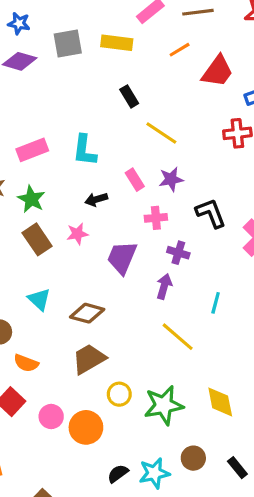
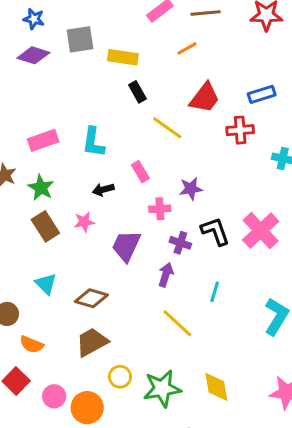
yellow rectangle: (117, 43) -> (123, 57), moved
red trapezoid: (217, 71) -> (205, 98), moved
purple star: (171, 179) -> (191, 189), moved
black L-shape: (211, 213) -> (215, 231), moved

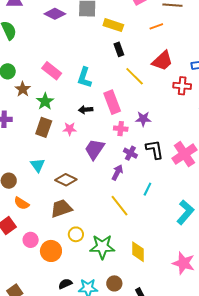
pink rectangle: (43, 140) -> (52, 71), turned 48
pink rectangle: (140, 172) -> (112, 102), size x1.6
brown rectangle: (45, 226) -> (44, 127), turned 42

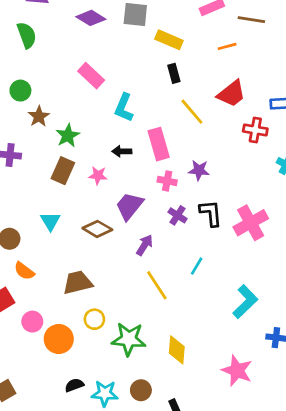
pink rectangle: (52, 71) -> (91, 76), moved
purple arrow: (117, 172) -> (145, 245), moved
brown diamond: (66, 180) -> (97, 229), moved

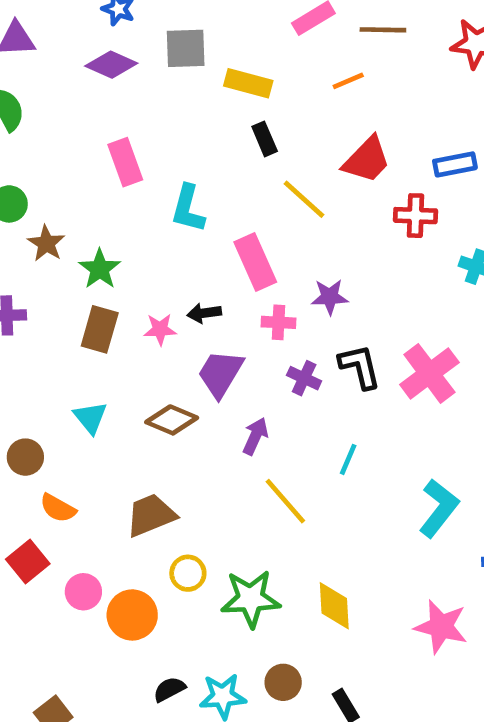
pink rectangle: (91, 76) -> (125, 162), turned 35
black arrow: (122, 151) -> (204, 313), moved

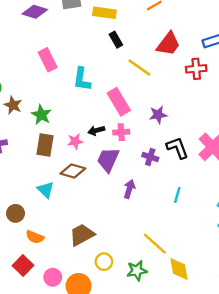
pink cross: (278, 322) -> (121, 132), moved
brown diamond: (172, 420) -> (73, 171), moved
yellow line: (285, 501) -> (155, 244), moved
green star: (251, 599) -> (137, 271), size x0.7

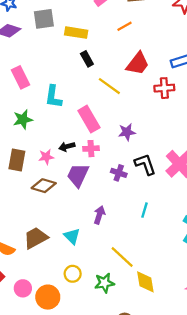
green star: (41, 115) -> (23, 119), moved, turned 30
purple arrow: (129, 189) -> (99, 215), moved
cyan triangle: (46, 190) -> (72, 236), moved
brown trapezoid: (82, 235) -> (36, 238), moved

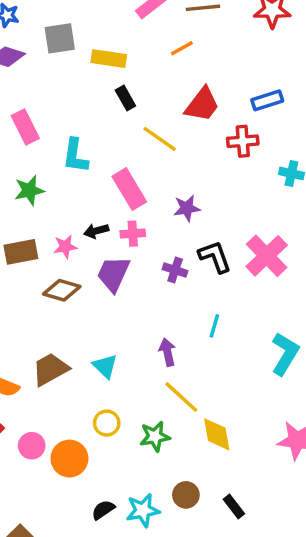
brown rectangle: (17, 160) -> (21, 252), turned 70
purple arrow: (99, 215) -> (167, 352), moved, turned -30

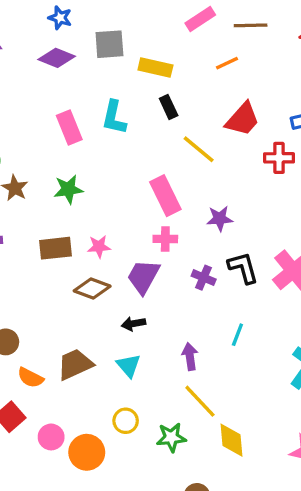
cyan L-shape: (75, 156) -> (114, 117), moved
black arrow: (96, 231) -> (134, 324), moved

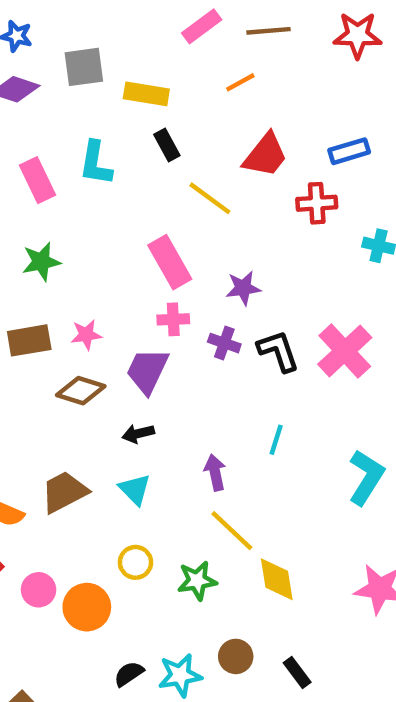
purple cross: (204, 278) -> (224, 343), moved

